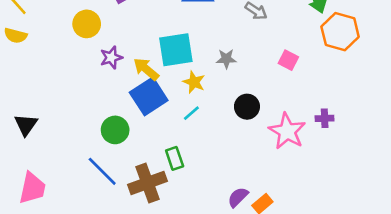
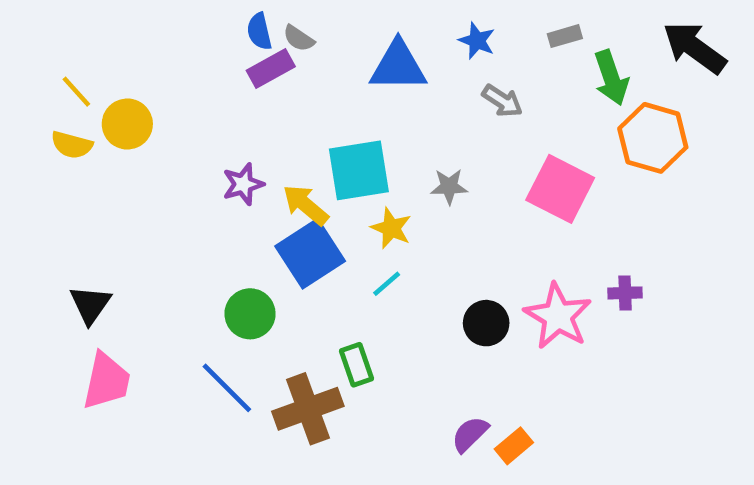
yellow circle: (87, 24) -> (127, 124), moved
pink square: (288, 60) -> (560, 189), size x1.8
black circle: (247, 107) -> (486, 323), moved
pink trapezoid: (32, 188) -> (106, 381), moved

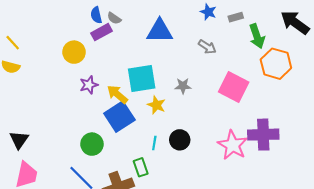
blue star: (477, 41) -> (208, 12), moved
yellow circle: (127, 124) -> (74, 52), moved
cyan line: (387, 284) -> (154, 143), moved, turned -40
purple cross: (625, 293) -> (263, 135), size x2.0
black circle: (486, 323) -> (180, 140), moved

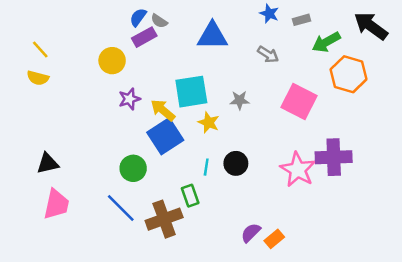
blue semicircle: (96, 15) -> (138, 17), turned 49
green arrow: (257, 36) -> (326, 42), turned 80
black triangle: (19, 140) -> (48, 163), turned 42

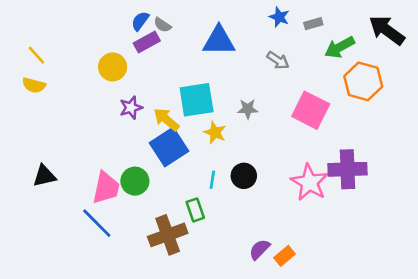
pink trapezoid: (56, 204) -> (106, 188), moved
blue line: (121, 208) -> (97, 223), moved

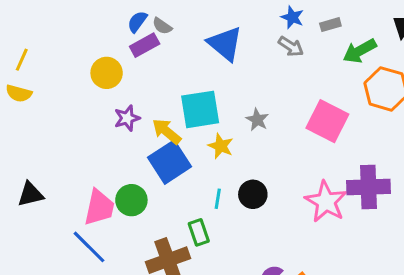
blue triangle: (219, 41) -> (225, 44), turned 40
yellow line: (36, 55) -> (22, 60), turned 66
gray arrow: (278, 60) -> (291, 47), moved
gray star: (248, 109) -> (257, 120), turned 30

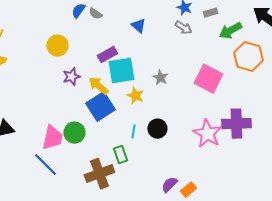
blue triangle: (225, 44) -> (138, 26), size x0.6
purple rectangle: (145, 45) -> (107, 55), moved

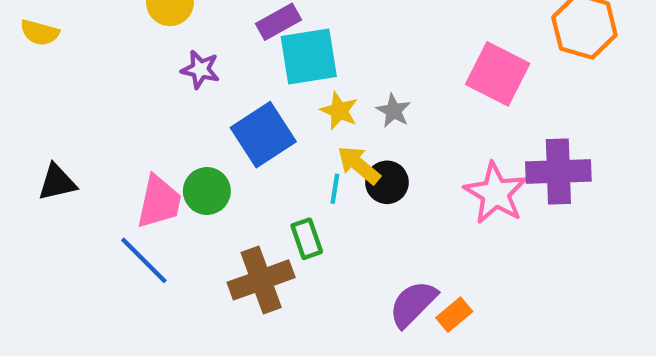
purple star: (71, 77) -> (200, 69), turned 30
gray star: (160, 78) -> (393, 111), moved
yellow arrow: (98, 86) -> (359, 165), moved
purple semicircle: (169, 185) -> (413, 304), size x1.4

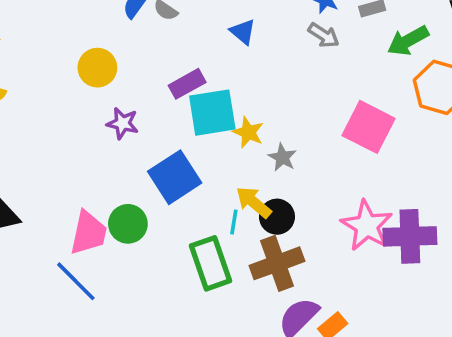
yellow star: (339, 111) -> (248, 132), moved
purple cross: (558, 171) -> (410, 236), moved
green rectangle: (307, 239) -> (211, 263), size x1.6
brown cross: (261, 280) -> (277, 263), moved

